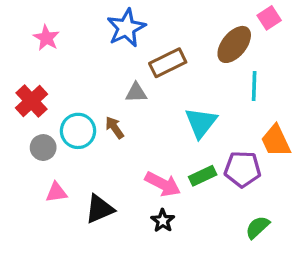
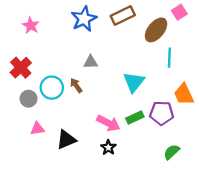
brown rectangle: (168, 63) -> (123, 16), moved

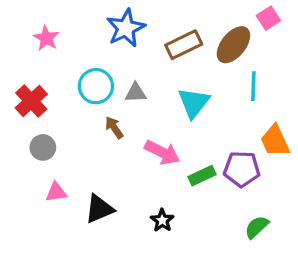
brown rectangle: (123, 16) -> (184, 45), moved
cyan triangle: (134, 82) -> (194, 103), moved
cyan circle: (52, 88) -> (96, 86), moved
pink arrow: (108, 123) -> (162, 152), moved

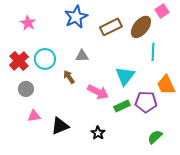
cyan circle: (96, 86) -> (45, 59), moved
cyan triangle: (194, 103) -> (125, 76), moved

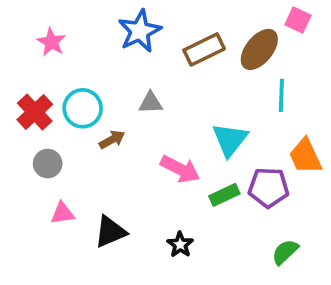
pink square: (162, 11) -> (298, 20), turned -32
brown arrow: (69, 77) -> (112, 140), moved, turned 96

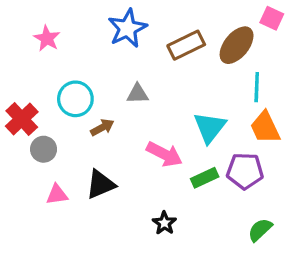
red cross: (35, 112) -> (22, 119), moved
orange trapezoid: (305, 156) -> (265, 127), moved
black triangle: (110, 232) -> (101, 184), moved

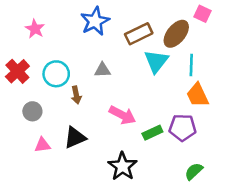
red cross: (22, 119) -> (17, 71), moved
brown arrow: (102, 127) -> (76, 95), turned 108
cyan triangle: (210, 127) -> (156, 61), moved
black star: (164, 223) -> (122, 166), size x1.6

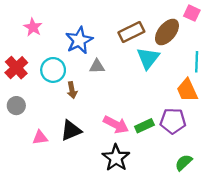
blue star: (95, 21) -> (79, 40), moved
cyan line: (191, 65) -> (197, 62), moved
gray circle: (32, 111) -> (16, 106), moved
pink arrow: (122, 115) -> (116, 125), moved

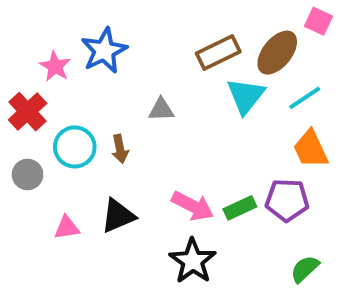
pink star: (33, 27) -> (55, 66), moved
blue star: (79, 40) -> (104, 51), moved
cyan line: (197, 62) -> (305, 98), moved, turned 54
cyan circle: (53, 70) -> (75, 147), moved

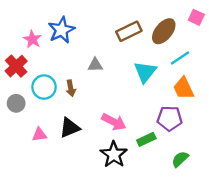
pink square: (319, 21) -> (196, 17), moved
cyan triangle: (246, 96) -> (145, 72), moved
green rectangle: (240, 208) -> (146, 139), moved

